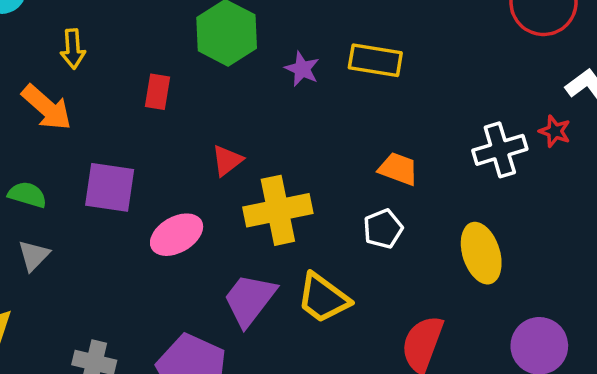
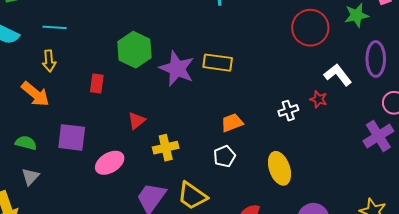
purple star: (302, 69) -> (177, 69), size x1.8
white cross: (500, 150) -> (288, 111), size x0.7
orange trapezoid: (398, 169) -> (232, 123), turned -40
yellow cross: (278, 210) -> (166, 148), size x0.7

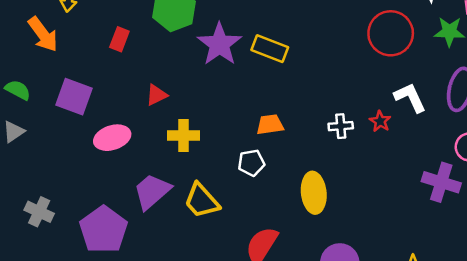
purple cross: (378, 136) -> (441, 182), turned 36

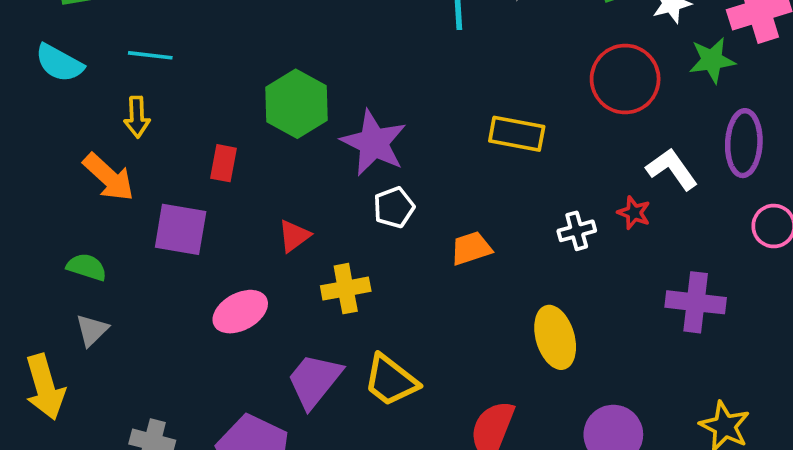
yellow rectangle: (270, 49) -> (517, 134), moved
purple square: (74, 97) -> (181, 229), moved
white pentagon: (251, 163) -> (394, 207), moved
purple cross: (441, 182) -> (696, 302), moved

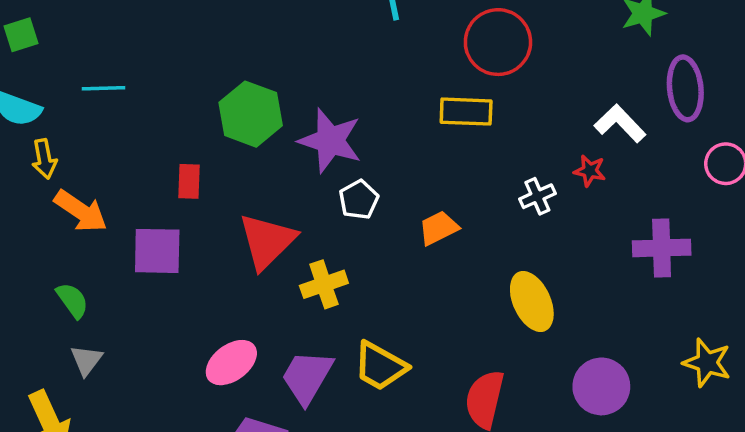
red circle: (625, 79) -> (498, 42), moved
yellow arrow: (137, 117) -> (44, 159), moved
red triangle: (294, 236) -> (267, 241), size x1.8
green semicircle: (87, 267) -> (72, 300), turned 45
pink ellipse: (240, 312) -> (231, 363), moved

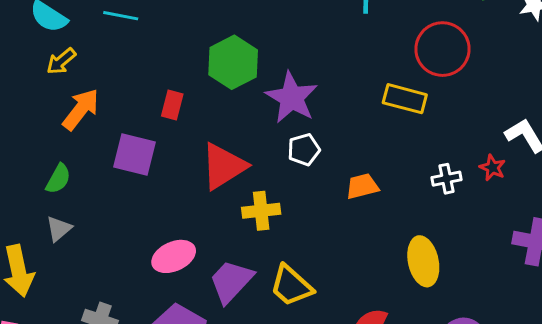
yellow arrow: (44, 159) -> (61, 61), turned 48
orange arrow: (81, 211) -> (81, 109), turned -99
green semicircle: (72, 300) -> (58, 179), turned 52

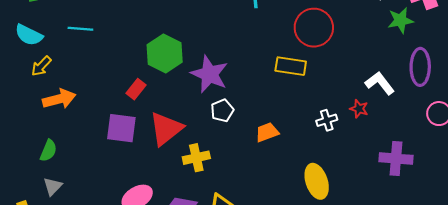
red rectangle: (172, 105) -> (136, 89), moved, turned 30
orange arrow: (81, 109) -> (59, 99), turned 44
purple square: (134, 155) -> (121, 128), moved

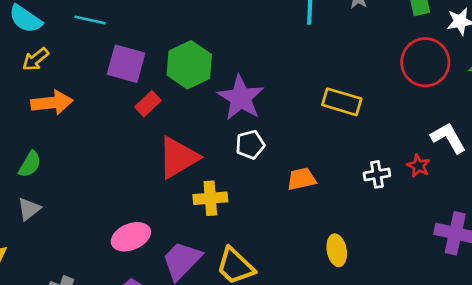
red circle: (314, 28) -> (425, 62), moved
purple square: (121, 128) -> (126, 64), moved
yellow ellipse: (317, 181) -> (337, 250), moved, size x0.7

